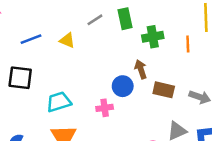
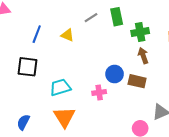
blue line: (31, 39) -> (37, 34), turned -48
brown arrow: (141, 69) -> (143, 56), moved
brown rectangle: (164, 90) -> (137, 81), moved

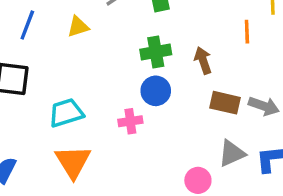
green cross: (140, 32) -> (156, 52), moved
yellow triangle: (67, 35) -> (78, 27), turned -40
brown rectangle: (137, 81) -> (225, 103), moved

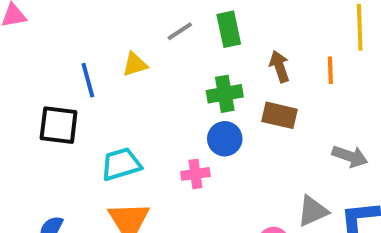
blue line: (27, 25) -> (88, 80), moved, turned -36
brown arrow: (203, 60) -> (279, 66), moved
brown rectangle: (225, 103) -> (279, 115), moved

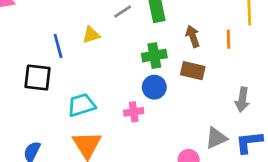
gray arrow: (350, 156) -> (242, 100), turned 80

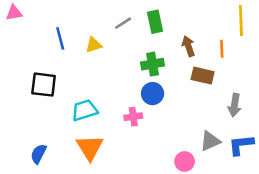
blue line: (58, 46) -> (60, 38), moved
brown rectangle: (193, 71) -> (203, 76), moved

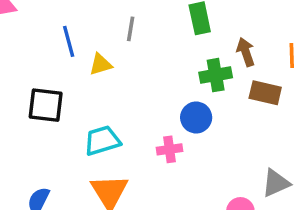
gray line: (123, 23) -> (131, 29), moved, turned -48
yellow triangle: (94, 45) -> (101, 64), moved
green cross: (153, 64) -> (216, 75), moved

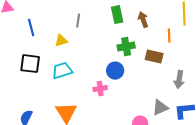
blue line: (69, 41) -> (31, 28), moved
brown arrow: (246, 52) -> (143, 20), moved
cyan trapezoid: (102, 141) -> (62, 71), moved

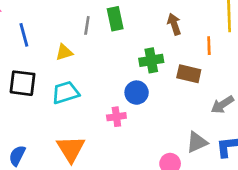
green rectangle: (117, 15) -> (115, 19), moved
gray arrow: (179, 80) -> (222, 105), turned 48

